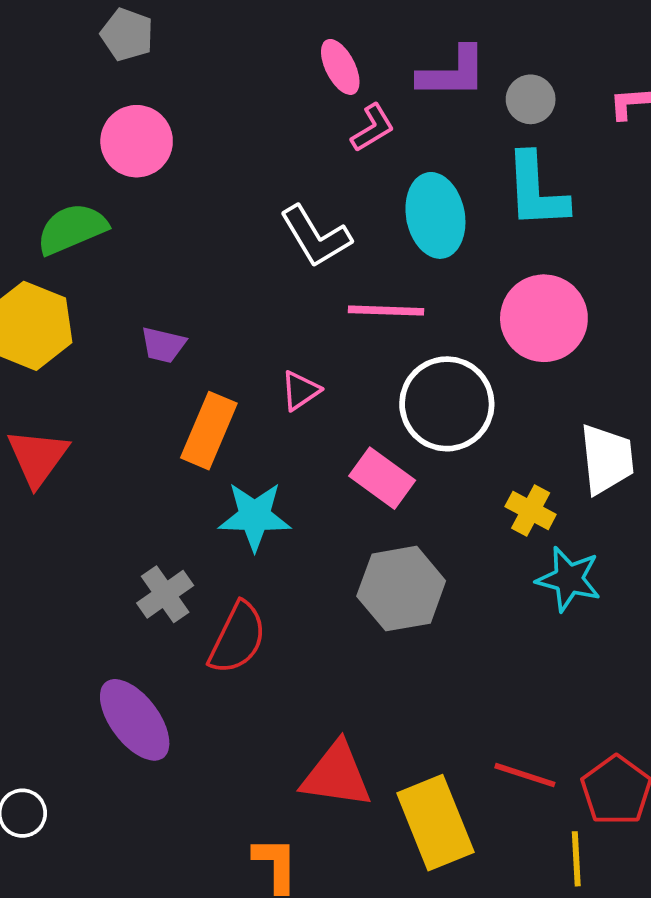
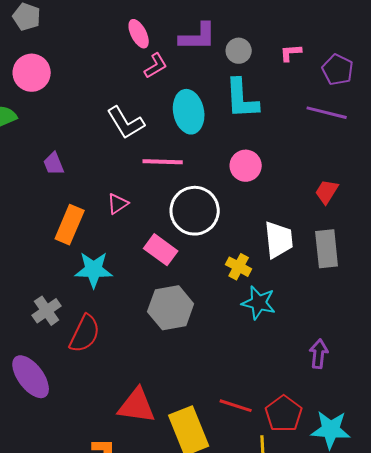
pink circle: (544, 318) -> (246, 166), size x0.7
purple trapezoid: (163, 345) -> (54, 164), moved, turned 55

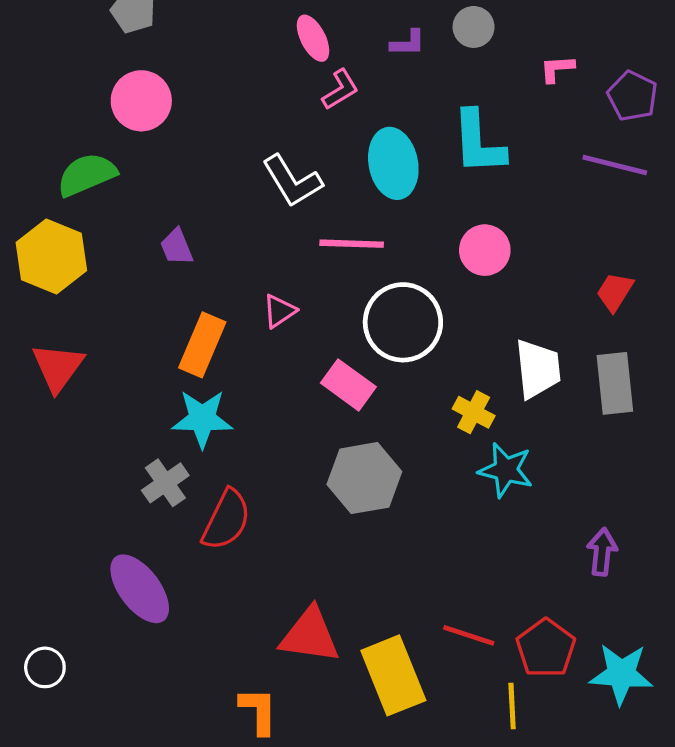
purple L-shape: (198, 37) -> (408, 43), size x0.6
gray circle: (239, 51) -> (474, 27), moved
cyan star: (94, 270) -> (202, 419), moved

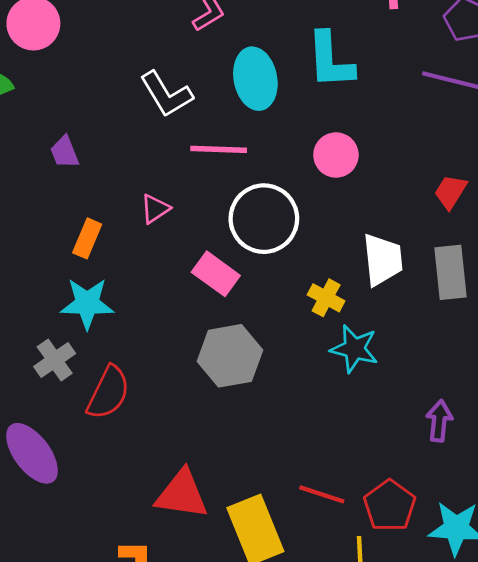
orange rectangle: (202, 345) -> (87, 238), size x0.7

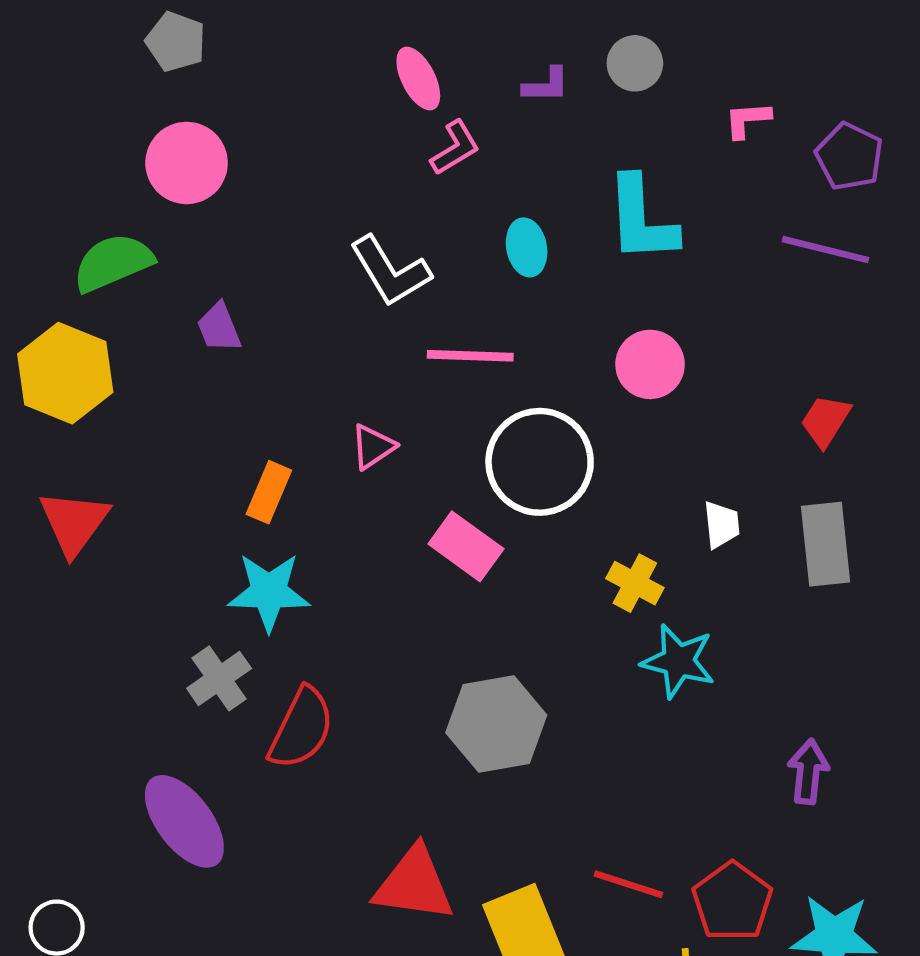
cyan ellipse: (255, 79) -> (527, 247), size x0.6
purple trapezoid: (65, 152) -> (219, 328), moved
white trapezoid: (383, 260) -> (722, 525), size x0.6
gray hexagon: (230, 356) -> (496, 724), moved

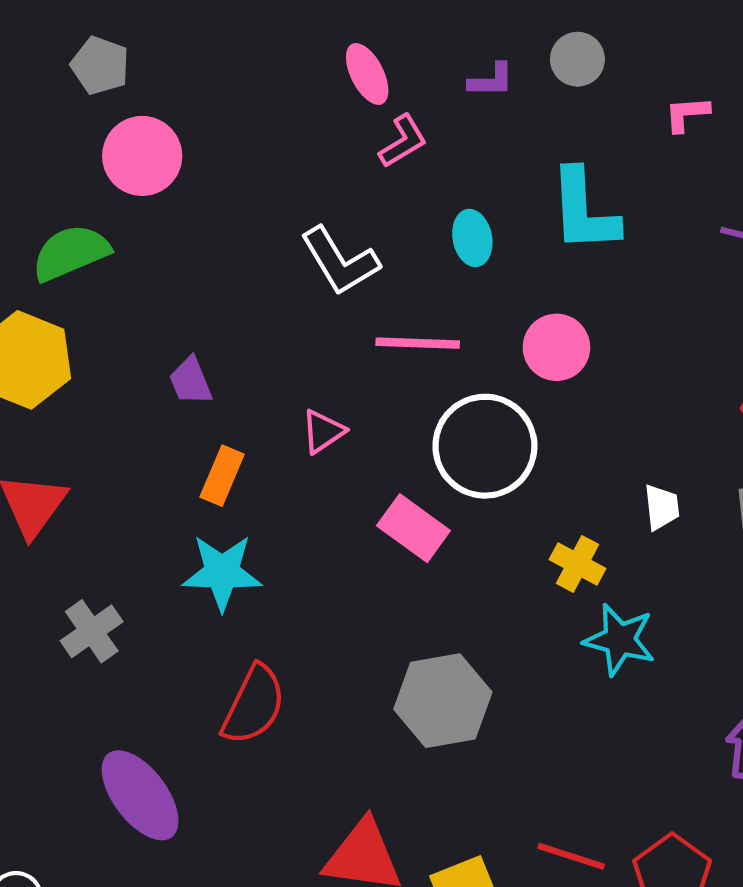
gray pentagon: (176, 42) -> (100, 66), moved
purple trapezoid: (219, 328) -> (191, 381), moved
pink circle: (650, 364) -> (556, 347), moved
gray cross: (219, 678) -> (92, 631), moved

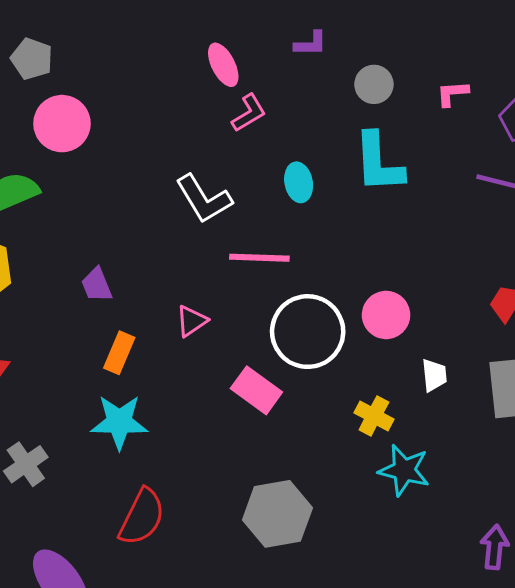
gray circle: (577, 59) -> (374, 84), moved
purple L-shape: (491, 80) -> (311, 44), moved
pink circle: (556, 347) -> (386, 315), moved

